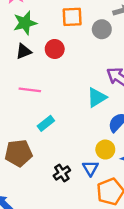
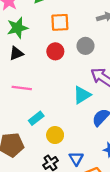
gray circle: (102, 29) -> (85, 46), moved
red circle: (55, 49) -> (55, 51), moved
yellow circle: (105, 150) -> (55, 135), moved

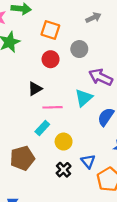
orange square: (60, 22) -> (50, 30), turned 30
black triangle: (16, 53) -> (35, 89), moved
pink line: (22, 88) -> (53, 107), moved

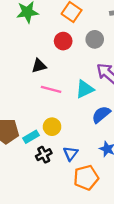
cyan rectangle: (42, 128) -> (31, 137), moved

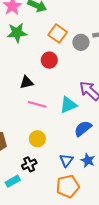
gray circle: (95, 39) -> (81, 42), moved
cyan rectangle: (31, 137) -> (13, 181), moved
blue triangle: (71, 153) -> (66, 160), moved

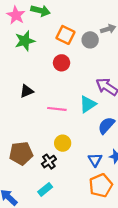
black triangle: (27, 82) -> (27, 91), moved
black cross: (29, 164) -> (49, 162), moved

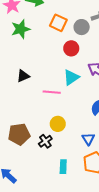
red circle: (62, 63) -> (71, 48), moved
cyan triangle: (88, 104) -> (71, 77), moved
cyan rectangle: (45, 189) -> (63, 167), moved, turned -48

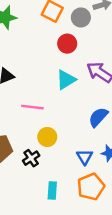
pink line: (52, 92) -> (32, 107), moved

